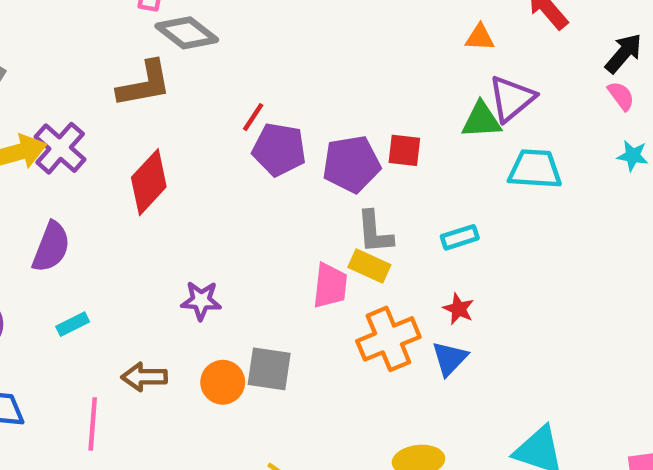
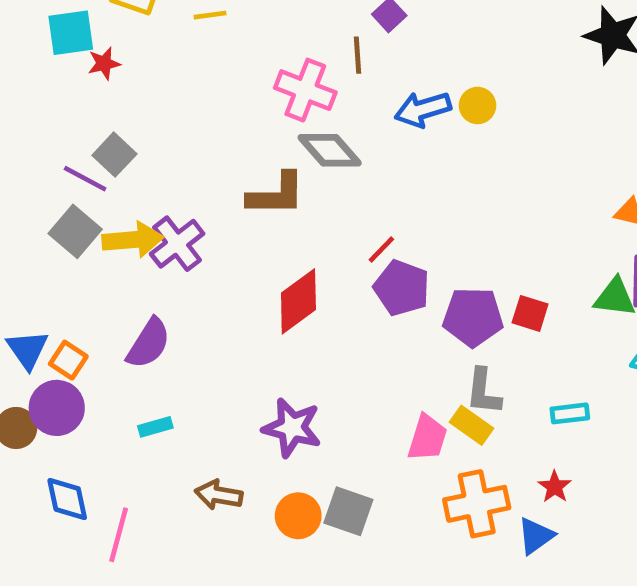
red diamond: (149, 182) -> (298, 301), moved
purple star: (201, 300) -> (292, 428), size x1.4
pink line: (93, 424) -> (119, 535), moved

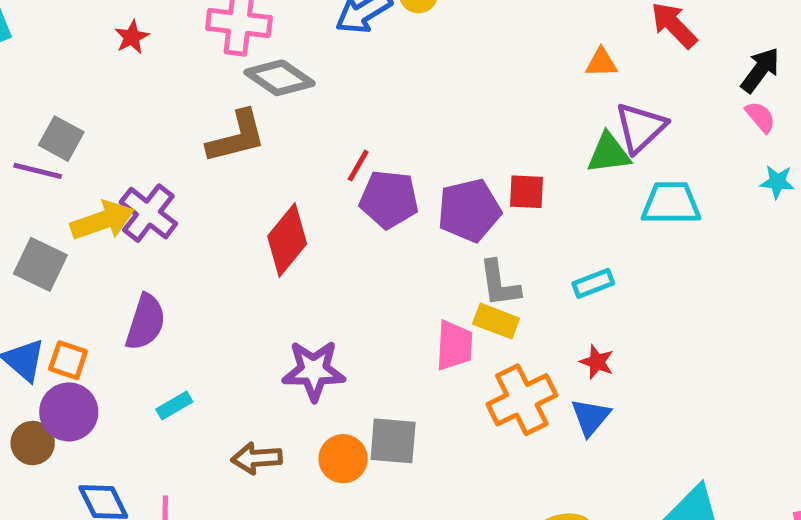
red star: (104, 63) -> (132, 37), moved
gray square: (75, 231) -> (40, 264), moved

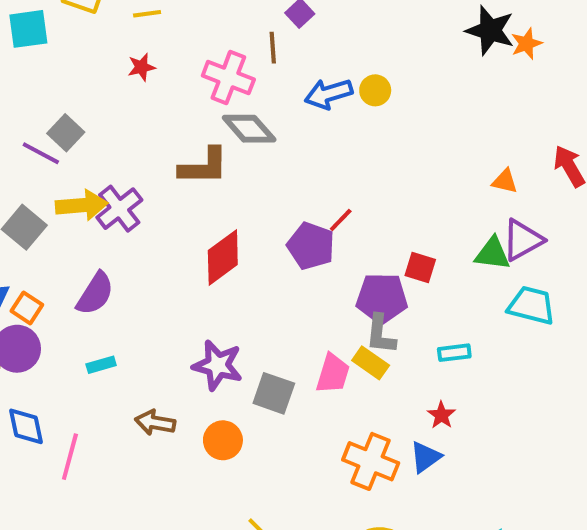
red line: (358, 166) -> (341, 220), moved
purple pentagon: (469, 210) -> (382, 298), moved
orange cross: (522, 400) -> (371, 461), moved, turned 34
gray square: (393, 441) -> (274, 393), moved

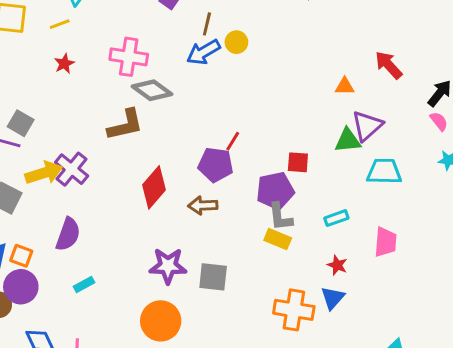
brown line: (273, 48) -> (207, 24), moved, turned 30
pink trapezoid: (333, 374) -> (385, 242), moved
brown arrow: (155, 423) -> (203, 205), moved
orange circle: (223, 440) -> (161, 321), moved, size x1.4

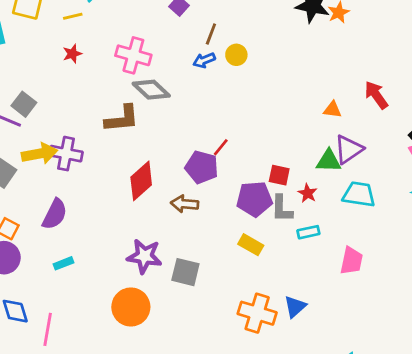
blue arrow: (203, 52) -> (204, 60), size x0.7
purple cross: (72, 169) -> (66, 154), turned -36
gray L-shape: (280, 217) -> (282, 209), moved
red star: (337, 265) -> (308, 193), moved

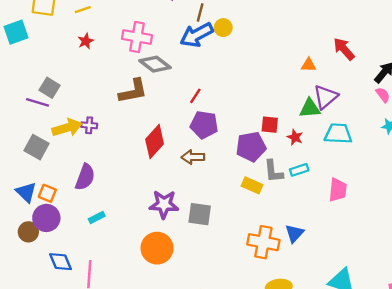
blue arrow: (204, 60) -> (197, 35), size x1.8
red line: (221, 147) -> (195, 96), moved
purple cross: (66, 154) -> (89, 125), size x0.6
gray L-shape: (282, 209) -> (273, 171), moved

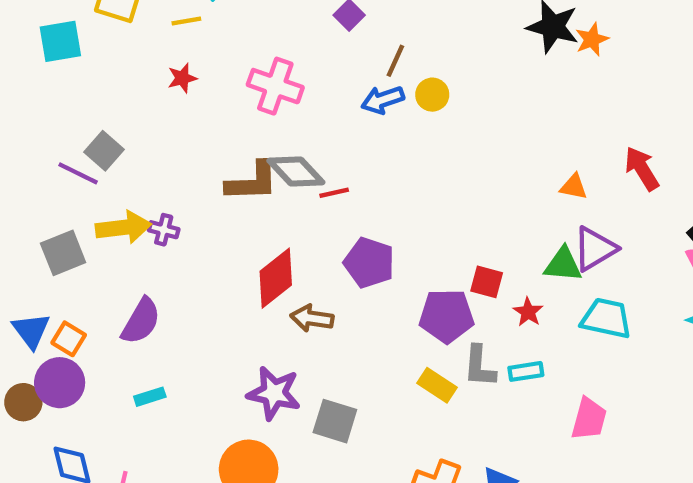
blue arrow: (197, 35) -> (383, 100), size x0.7
gray diamond: (155, 64) -> (296, 172), moved
red line: (195, 96) -> (334, 193), moved, turned 35
gray square: (36, 147) -> (63, 253), turned 30
brown arrow: (193, 157) -> (312, 318), moved

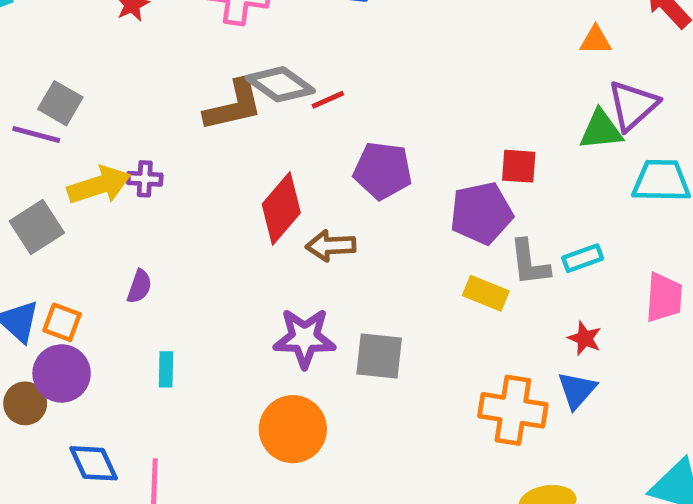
red star: (528, 312) -> (585, 338), moved
purple semicircle: (141, 321) -> (139, 286), size x0.6
cyan rectangle: (150, 397) -> (166, 369), turned -60

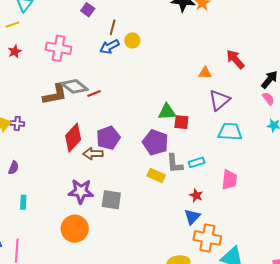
green triangle: (601, 130) -> (167, 112), moved
red square: (519, 166) -> (181, 122), moved
purple pentagon: (383, 171) -> (108, 138), moved, turned -30
purple pentagon: (481, 213) -> (155, 142), turned 30
orange cross: (513, 410) -> (207, 238), moved

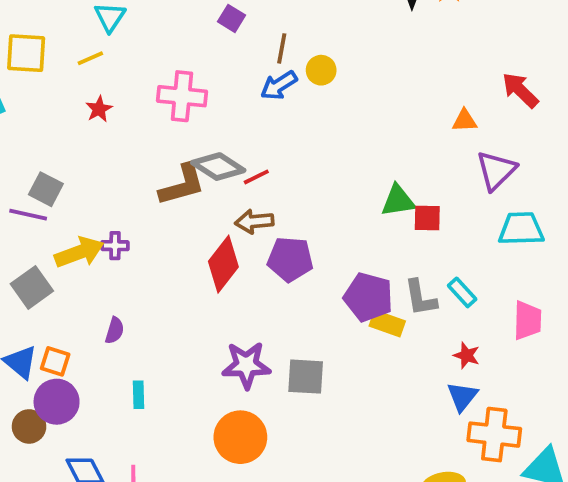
purple pentagon: (108, 138) -> (290, 259), turned 30
purple pentagon: (155, 142) -> (368, 297), moved
brown arrow: (93, 154) -> (254, 222), moved
cyan rectangle: (197, 162) -> (462, 292), turned 70

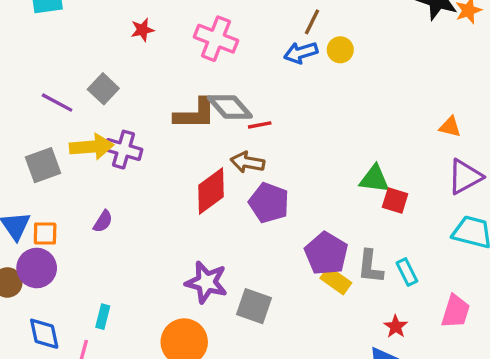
gray square: (46, 189) -> (103, 89), moved
purple cross: (115, 246) -> (123, 150), size x1.5
orange square: (55, 361) -> (45, 233), turned -32
cyan rectangle: (138, 395) -> (103, 317), moved

